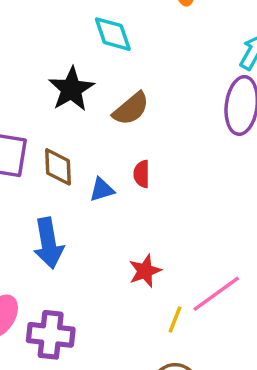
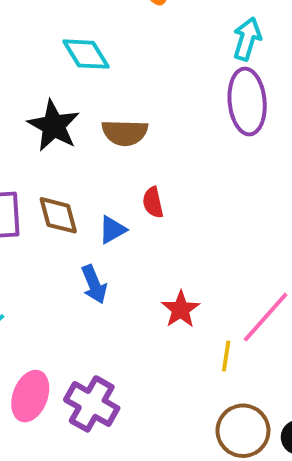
brown semicircle: (131, 109) -> (125, 133), turned 54
blue arrow: (48, 243) -> (94, 284), moved, size x0.7
purple cross: (51, 335) -> (92, 404), turned 36

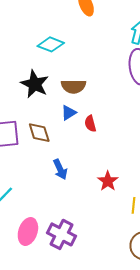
cyan diamond: (86, 54) -> (51, 44), turned -35
blue triangle: (112, 230) -> (69, 113), moved

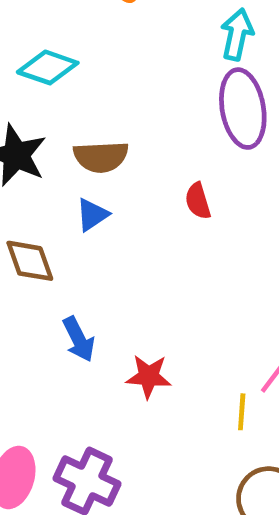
red semicircle: (90, 124) -> (198, 201), moved
red star: (108, 181) -> (149, 376), moved, turned -30

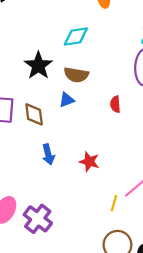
cyan diamond: (48, 67) -> (76, 36), moved, turned -40
red star: (149, 376) -> (89, 162), moved

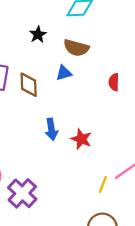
black star: (38, 66) -> (38, 35), size x0.6
blue arrow: (48, 154) -> (51, 129), moved

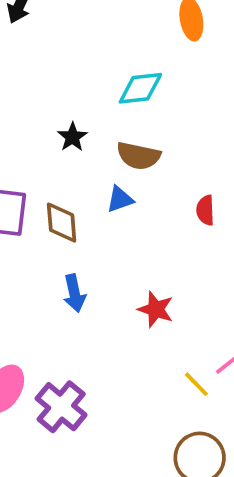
blue arrow: (51, 129) -> (74, 293), moved
yellow line: (103, 185) -> (196, 384), turned -63

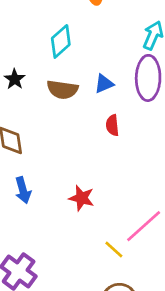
cyan diamond: (140, 88) -> (61, 41), turned -32
blue triangle: (120, 199) -> (104, 84), moved

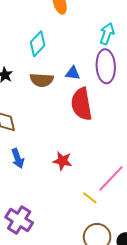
blue triangle: (104, 84) -> (73, 73), turned 35
red semicircle: (112, 125) -> (82, 104), size x2.0

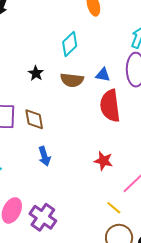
red star: (62, 161) -> (103, 161), moved
yellow line: (90, 198) -> (114, 208), moved

